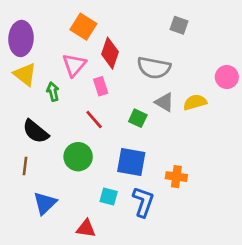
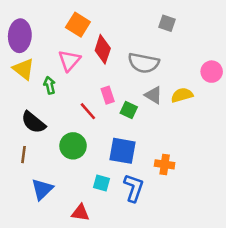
pink rectangle: (101, 86) -> (108, 95), moved

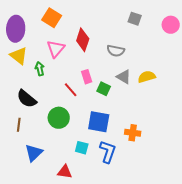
orange square: (78, 25) -> (52, 18), moved
gray semicircle: (144, 63) -> (116, 51), size x0.7
pink circle: (212, 72) -> (171, 25), moved

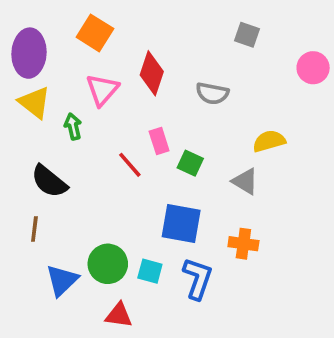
pink circle: (171, 25) -> (313, 68), moved
gray triangle: (124, 77) -> (245, 181), moved
green circle: (59, 118) -> (108, 264), moved

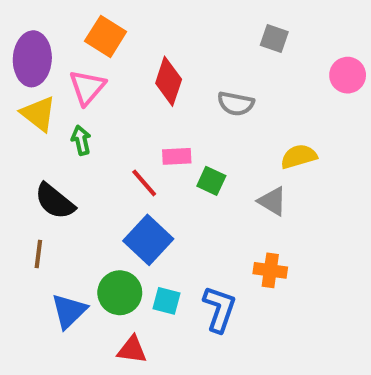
pink triangle: (102, 90) -> (87, 87), moved
pink rectangle: (159, 141) -> (177, 156), turned -75
blue square: (181, 223) -> (148, 240), moved, turned 33

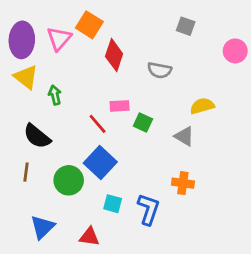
orange square: (106, 36) -> (89, 25), moved
pink triangle: (87, 87) -> (59, 39), moved
green circle: (120, 293) -> (69, 180), moved
blue triangle: (69, 311) -> (42, 227), moved

